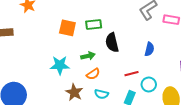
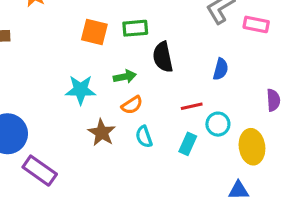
cyan semicircle: (101, 94) -> (144, 137), turned 56

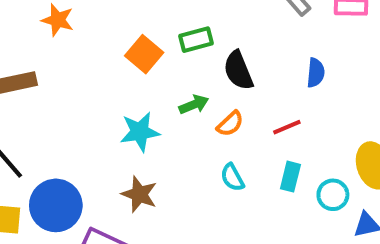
orange square: (94, 32) -> (144, 54), turned 36
orange semicircle: (132, 105) -> (230, 124), moved
cyan circle: (218, 124) -> (333, 195), moved
brown star: (102, 133) -> (139, 194), moved

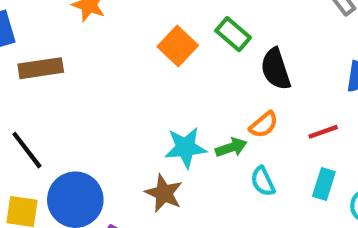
green rectangle: (196, 40) -> (233, 34), turned 52
green arrow: (194, 105) -> (231, 147), moved
cyan star: (140, 132) -> (185, 148), moved

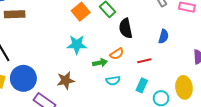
cyan star: (185, 148) -> (77, 45), moved
cyan semicircle: (263, 181) -> (113, 81), turned -80
brown star: (164, 193) -> (66, 80), turned 30

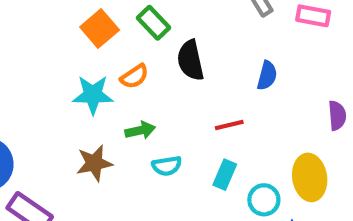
orange semicircle: (117, 54) -> (134, 76), moved
brown star: (66, 80) -> (94, 163), moved

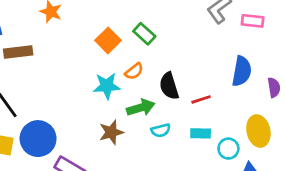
black semicircle: (191, 60) -> (169, 86), moved
blue semicircle: (267, 76) -> (242, 71), moved, size x1.5
green arrow: (140, 130) -> (141, 108), size x1.4
cyan rectangle: (225, 175) -> (201, 133), turned 72

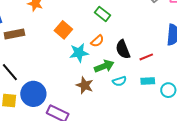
orange square: (108, 40) -> (63, 30), moved
brown star: (111, 132) -> (85, 85), turned -30

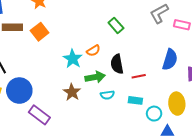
green rectangle: (102, 14) -> (116, 25), moved
orange square: (63, 30) -> (40, 32), moved
cyan star: (79, 53) -> (73, 59), turned 30

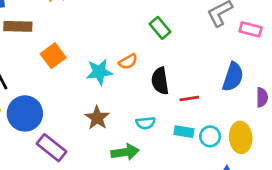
orange square: (40, 32) -> (53, 56), moved
cyan star: (73, 59) -> (99, 72), turned 30
green arrow: (95, 77) -> (125, 152), moved
cyan circle: (154, 114) -> (210, 136), moved

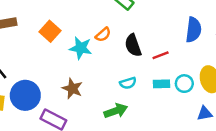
orange square: (53, 56) -> (50, 31), moved
cyan star: (99, 72) -> (81, 48), turned 30
brown star: (97, 118) -> (72, 89), moved

